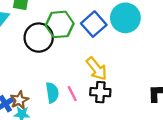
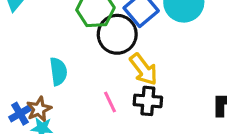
black circle: (39, 38) -> (117, 34), moved
cyan semicircle: (52, 93) -> (58, 71), moved

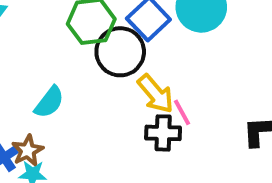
cyan semicircle: (58, 71) -> (49, 102), turned 48
pink line: (110, 102) -> (182, 112), moved

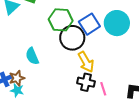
cyan semicircle: (49, 102) -> (32, 56), turned 108
pink line: (182, 112) -> (103, 89), moved

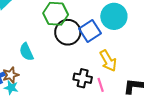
blue square: (89, 24) -> (90, 31), moved
yellow arrow: (86, 62) -> (108, 61), moved

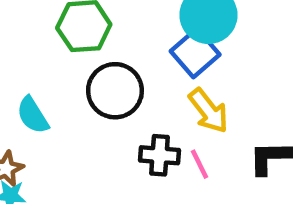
blue square: (90, 31) -> (195, 53), moved
black circle: (68, 32) -> (115, 91), moved

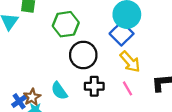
cyan semicircle: (33, 115) -> (59, 91), moved
black cross: (160, 155) -> (94, 86), moved

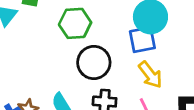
blue square: (122, 34) -> (142, 40), turned 30

